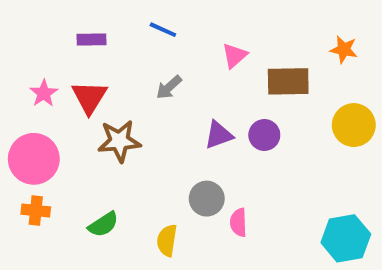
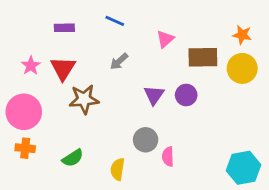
yellow circle: (354, 125) -> (242, 68), moved
purple triangle: (219, 135) -> (154, 95), turned -35

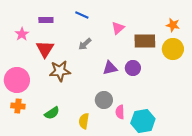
pink star: (31, 66) -> (22, 34), moved
purple triangle: (154, 95) -> (110, 68), turned 42
cyan hexagon: (244, 168) -> (143, 121), moved

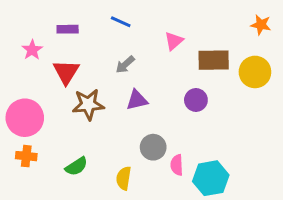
orange star: (173, 25) -> (261, 25), moved
purple triangle: (110, 68) -> (137, 100), moved

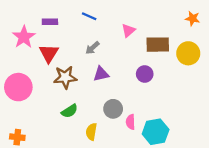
pink star: (32, 50) -> (24, 37), size x1.5
orange cross: (26, 156) -> (17, 137), moved
green semicircle: (76, 166) -> (70, 111), moved

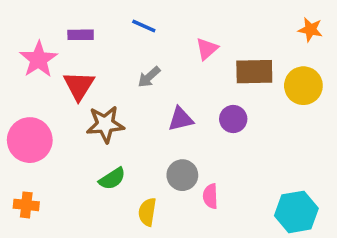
purple triangle: (101, 74) -> (181, 119), moved
cyan hexagon: (156, 132) -> (296, 212), moved
orange cross: (17, 137) -> (26, 205), moved

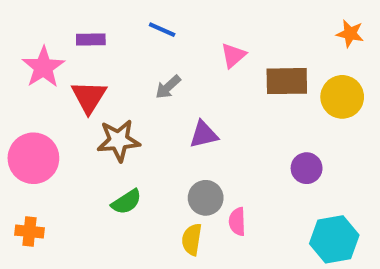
purple circle: (233, 119) -> (307, 168), moved
yellow semicircle: (147, 212) -> (192, 239), moved

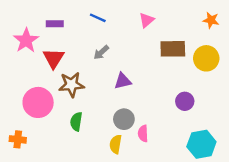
pink triangle: (233, 55) -> (147, 20), moved
pink circle: (33, 158) -> (38, 102), moved
green semicircle: (126, 202) -> (76, 122), turned 132

